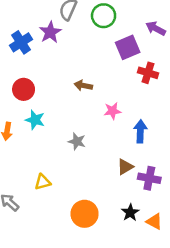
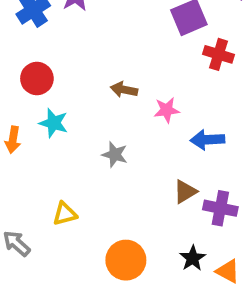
brown arrow: (83, 86) -> (124, 90), moved
blue arrow: (140, 131) -> (207, 140), turned -95

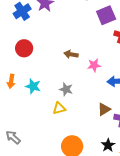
cyan star: (54, 123) -> (33, 86), moved
yellow triangle: (65, 214) -> (59, 108), moved

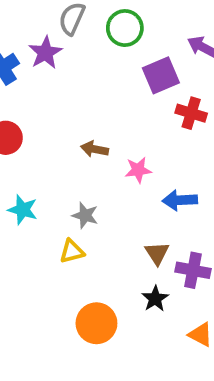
brown triangle: (104, 109) -> (157, 253), turned -32
black star: (108, 145) -> (155, 299), moved

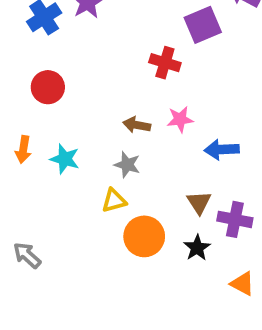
red cross: (191, 113) -> (165, 63), moved
brown arrow: (95, 149) -> (137, 125), moved
orange circle: (96, 323) -> (144, 236), moved

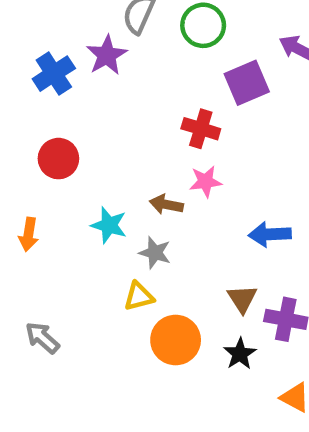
pink star: (180, 119) -> (205, 182), moved
cyan star: (65, 159) -> (109, 225), moved
gray arrow: (27, 255) -> (42, 338), moved

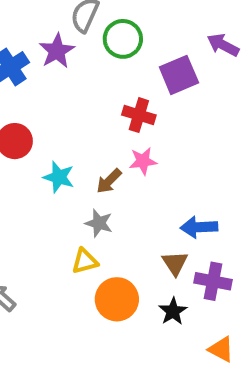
green circle: (203, 25) -> (123, 39), moved
brown arrow: (166, 204) -> (109, 181), turned -56
cyan star: (109, 225) -> (59, 177), moved
blue arrow: (270, 234) -> (199, 227), moved

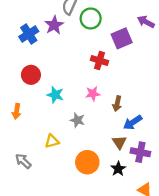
pink star: (143, 161) -> (93, 94), moved
brown arrow: (109, 181) -> (117, 104), moved, turned -32
blue arrow: (199, 227) -> (133, 122), turned -30
yellow triangle: (85, 261) -> (52, 141), moved

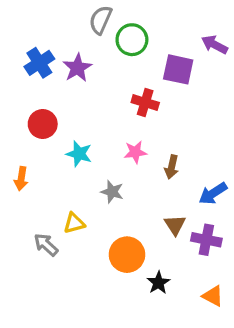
purple star: (54, 25) -> (77, 68), moved
purple square: (122, 38) -> (178, 69), turned 35
blue arrow: (133, 122) -> (213, 193), moved
gray arrow: (23, 161) -> (46, 245), moved
black star: (118, 169) -> (158, 283), moved

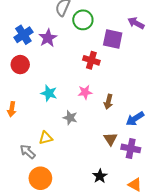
red circle: (43, 124) -> (20, 65), moved
orange circle: (127, 255) -> (40, 178), moved

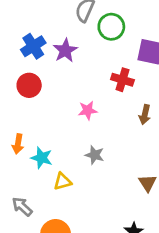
pink star: (85, 92) -> (88, 110), moved
cyan star: (49, 93) -> (42, 158), moved
brown arrow: (108, 102) -> (145, 115), moved
gray arrow: (28, 152) -> (22, 207), moved

